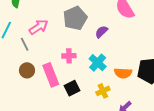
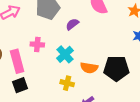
black square: (72, 88) -> (20, 85), moved
yellow cross: (103, 91) -> (67, 83), turned 32

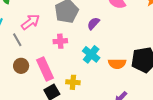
pink cross: (37, 44) -> (60, 41), moved
yellow cross: (67, 83) -> (73, 82), moved

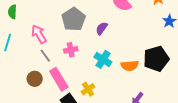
pink arrow: (30, 22) -> (39, 34), turned -78
gray line: (17, 40) -> (45, 56), moved
yellow cross: (73, 82) -> (88, 89), turned -32

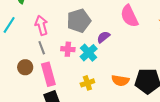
cyan cross: (103, 59) -> (89, 53), moved
yellow cross: (88, 89) -> (87, 83), moved

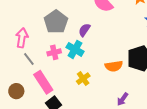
pink arrow: (41, 25) -> (22, 38), turned 42
brown circle: (25, 67) -> (16, 91), moved

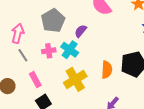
orange semicircle: (114, 66) -> (107, 70), turned -84
yellow cross: (83, 79) -> (75, 79), size x1.6
pink rectangle: (43, 82) -> (35, 80), size x0.7

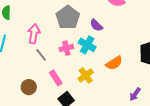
purple semicircle: (81, 31) -> (96, 25), turned -80
orange semicircle: (107, 70) -> (114, 63), moved, turned 60
yellow cross: (75, 79) -> (86, 75), moved, size x0.7

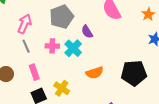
yellow cross: (86, 75) -> (62, 88), moved, turned -35

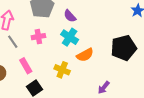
cyan cross: (73, 48) -> (70, 37), moved
yellow cross: (62, 88) -> (62, 70), moved

